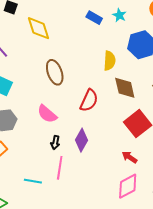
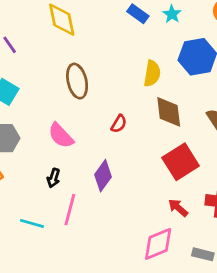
red semicircle: (89, 100) -> (119, 124), size x0.6
black arrow: (55, 142) -> (53, 178), moved
red arrow: (130, 157) -> (178, 208), moved

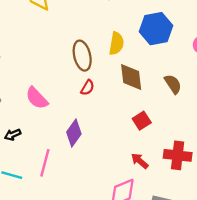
brown ellipse: (77, 81) -> (82, 56), moved
red square: (181, 162) -> (142, 121), size x0.6
black arrow: (53, 178) -> (13, 135), moved, turned 49

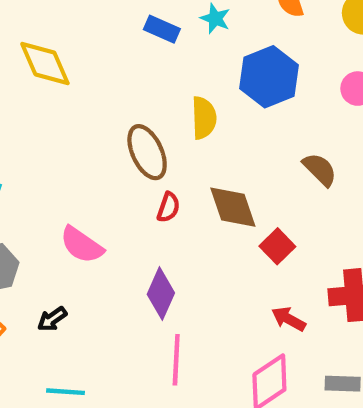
brown diamond: (131, 77) -> (233, 207), moved
pink line: (45, 163) -> (176, 360), moved

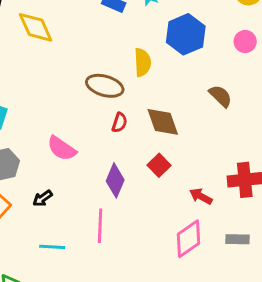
brown ellipse: (147, 152) -> (105, 86), turned -48
red square: (277, 246) -> (159, 165), moved
pink line: (176, 360) -> (100, 226), moved

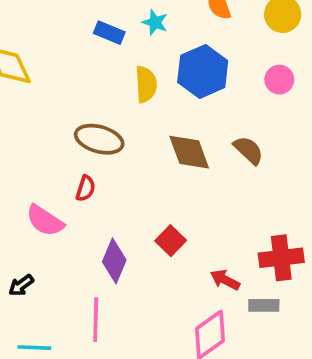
yellow semicircle: (142, 62) -> (146, 84), moved
brown diamond: (163, 122) -> (189, 152), moved
red semicircle: (119, 123) -> (86, 188), moved
gray rectangle: (238, 239) -> (264, 305), moved

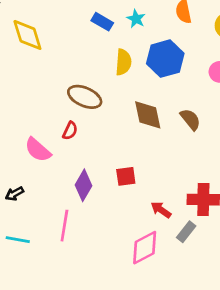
red square: (171, 241) -> (126, 176), turned 30
gray rectangle: (264, 305) -> (186, 232), turned -60

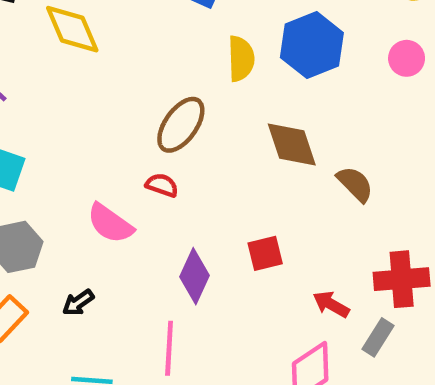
brown ellipse: (85, 97) -> (181, 125), turned -72
brown semicircle: (190, 119) -> (355, 184), moved
red semicircle: (70, 131) -> (162, 185), turned -90

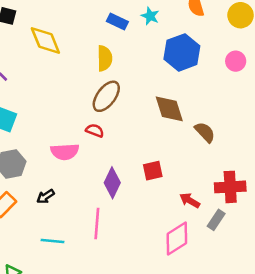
yellow semicircle: (241, 59) -> (105, 58), moved
pink semicircle: (110, 223) -> (65, 152), turned -40

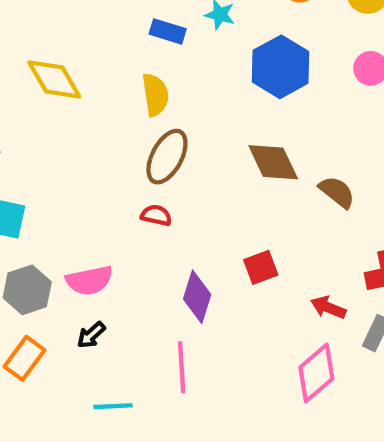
pink semicircle: (65, 152) -> (89, 280), moved

